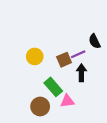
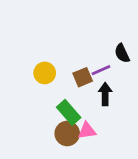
brown circle: (40, 107) -> (67, 133), moved

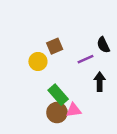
brown square: (83, 77) -> (55, 46), moved
black arrow: (105, 94) -> (100, 82), moved

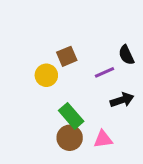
black arrow: (100, 82) -> (122, 100), turned 72
pink triangle: (74, 110) -> (103, 139), moved

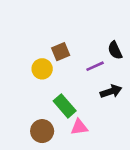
brown circle: (70, 138) -> (42, 131), moved
pink triangle: (103, 139) -> (79, 127), moved

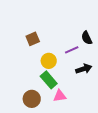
brown square: (61, 52) -> (33, 39), moved
yellow circle: (42, 69) -> (49, 61), moved

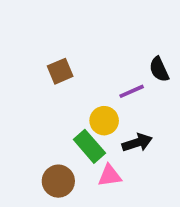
yellow circle: (49, 61) -> (104, 121), moved
black arrow: (84, 69) -> (137, 143), moved

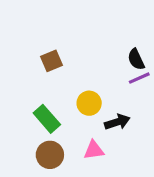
purple line: (132, 91) -> (139, 78), moved
green rectangle: (89, 146) -> (47, 119), moved

